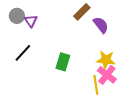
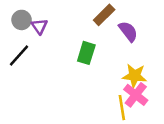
black line: (23, 53) -> (19, 55), moved
green rectangle: (63, 62) -> (86, 53), moved

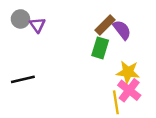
brown rectangle: (104, 15) -> (105, 25), moved
green rectangle: (86, 53) -> (100, 48), moved
black line: (19, 55) -> (23, 79), moved, turned 35

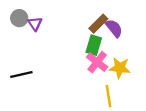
pink cross: (129, 90) -> (97, 62), moved

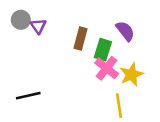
brown rectangle: (98, 24) -> (80, 38), moved, turned -30
yellow star: (120, 68) -> (131, 75), turned -30
black line: (21, 75) -> (28, 96), moved

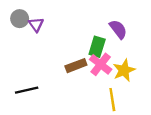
brown rectangle: (80, 38) -> (76, 66), moved, turned 54

